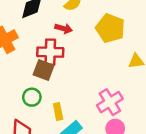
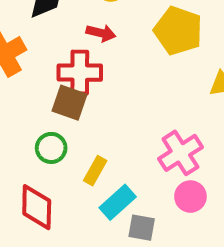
yellow rectangle: (58, 111) -> (95, 171), turned 42

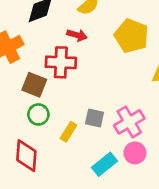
brown square: (70, 103) -> (34, 85), moved
cyan rectangle: (118, 202) -> (104, 164), moved
gray square: (142, 228) -> (95, 118), moved

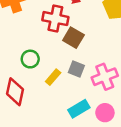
brown square: (34, 85) -> (73, 38), moved
pink circle: (135, 153) -> (105, 113), moved

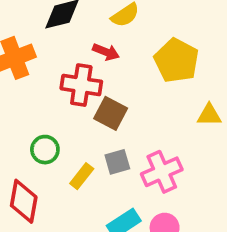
gray square: (76, 69) -> (117, 162), turned -35

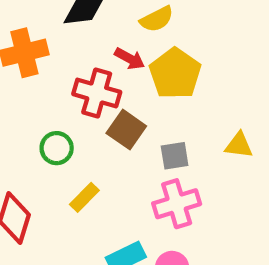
yellow pentagon: (177, 60) -> (175, 74), moved
green circle: (45, 150) -> (57, 148), moved
gray square: (117, 162) -> (175, 156), moved

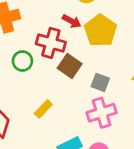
green circle: (57, 148) -> (22, 61), moved
gray square: (175, 156) -> (100, 82), turned 30

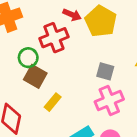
red cross: (51, 43) -> (54, 38), turned -32
brown square: (70, 66) -> (35, 76), moved

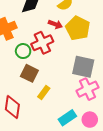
green circle: (28, 58) -> (23, 51), moved
gray square: (105, 71) -> (83, 67), size x1.6

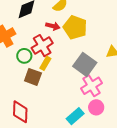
gray square: (83, 67) -> (85, 64), turned 30
yellow rectangle: (44, 93) -> (45, 63), moved
pink circle: (90, 120) -> (96, 107), moved

